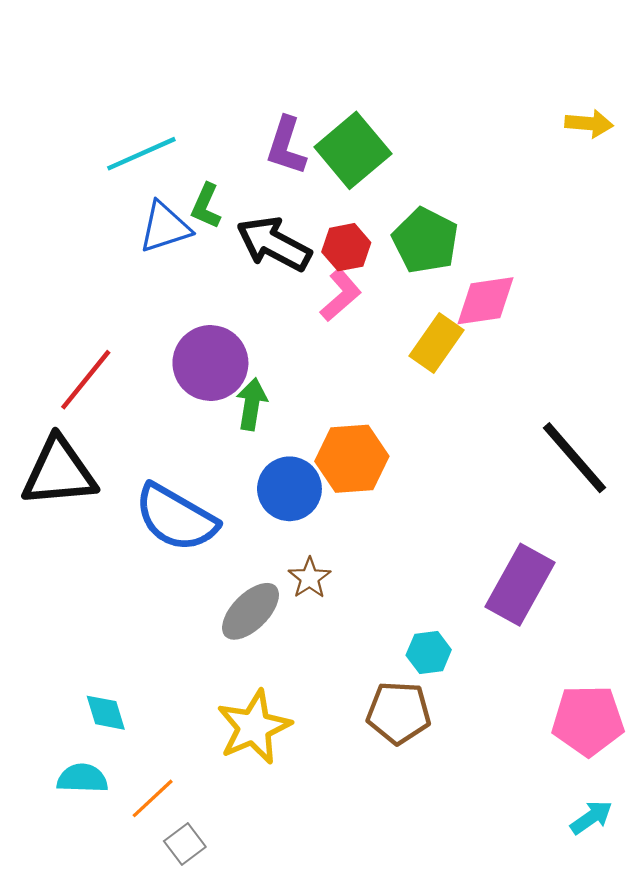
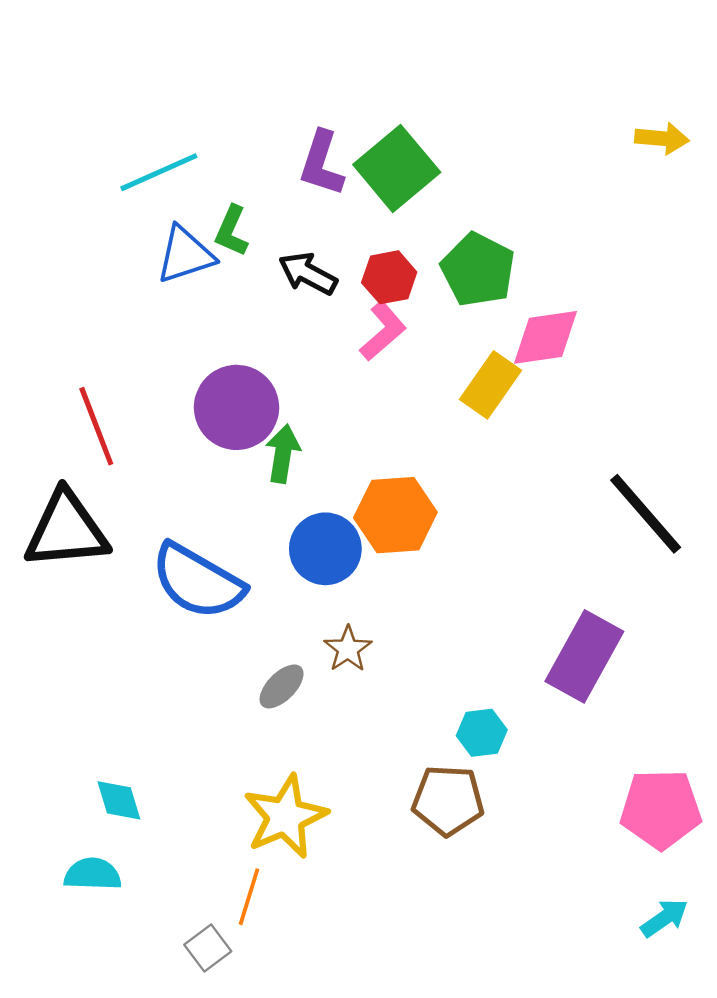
black arrow: (274, 244) -> (308, 274), size x0.7
red line: (86, 380) -> (96, 426), turned -60
gray ellipse: (251, 611) -> (282, 686), size x0.7
orange line: (153, 798) -> (249, 897), moved, turned -30

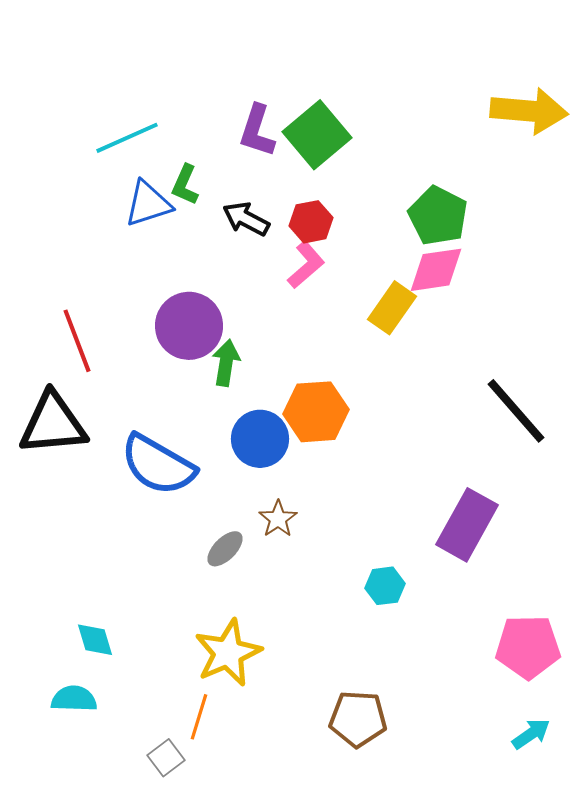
yellow arrow: (662, 138) -> (529, 111), size x1.8
green pentagon: (478, 270) -> (438, 216), moved
brown pentagon: (448, 800) -> (358, 719), moved

